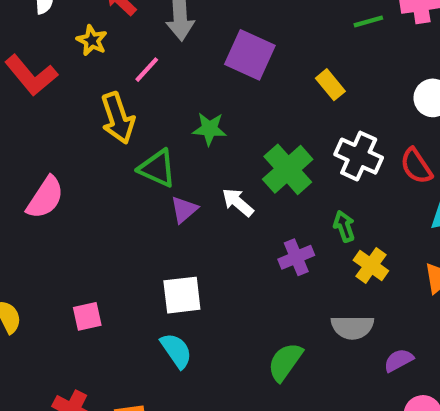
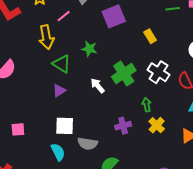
purple square: (250, 55) -> (114, 16), turned 35
purple triangle: (184, 210) -> (59, 91), moved
purple cross: (296, 257) -> (123, 126), moved
gray semicircle: (352, 327) -> (88, 144), moved

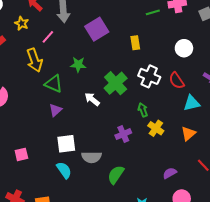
yellow rectangle: (150, 36) -> (135, 43), turned 32

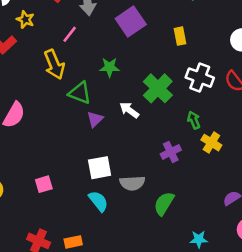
yellow star: (22, 23) -> (25, 19), moved
purple triangle: (55, 110) -> (95, 119), moved

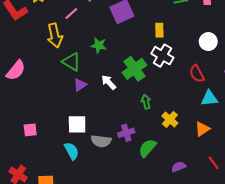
white cross: (200, 78) -> (162, 56), moved
green arrow: (194, 120) -> (146, 102), moved
purple cross: (171, 152) -> (126, 133), moved
green semicircle: (164, 204) -> (147, 148), moved

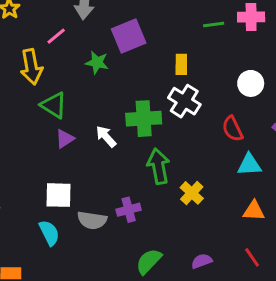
green star: (99, 45) -> (97, 63), moved
green cross: (134, 69) -> (144, 119), turned 30
green arrow: (146, 102) -> (158, 166), size x1.6
orange triangle: (202, 129) -> (254, 211), moved, turned 35
green semicircle: (147, 148) -> (149, 261), moved

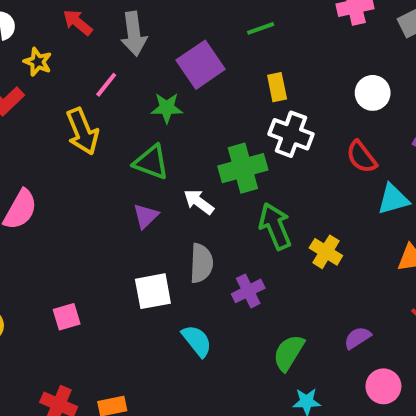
green line: (214, 24) -> (261, 28), moved
green triangle: (54, 105) -> (151, 162), moved
gray semicircle: (92, 220) -> (201, 263), moved, turned -84
cyan semicircle: (49, 233) -> (197, 341), moved

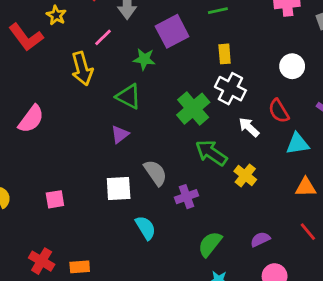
green cross: (243, 168) -> (193, 109), turned -32
white arrow: (199, 202) -> (249, 127), moved
green arrow: (275, 226) -> (211, 153), turned -40
gray semicircle: (201, 263) -> (155, 173), turned -44

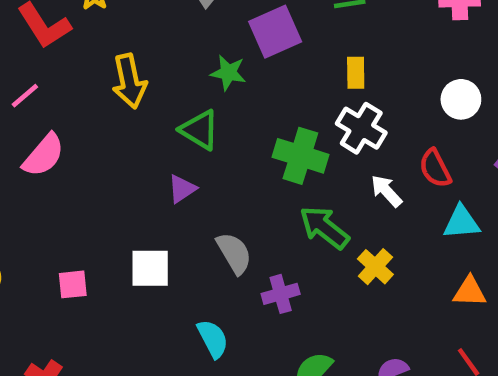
pink line: (103, 37) -> (25, 96), moved
green cross: (193, 109) -> (300, 156), turned -36
white square: (119, 188) -> (150, 268), moved

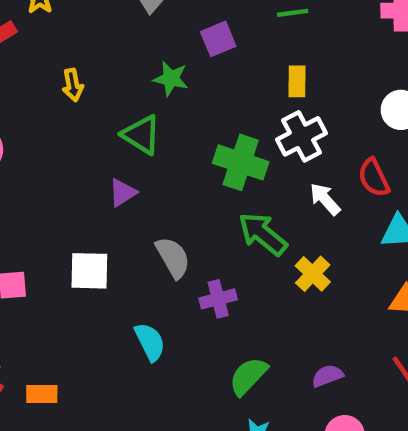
purple square: (275, 32) -> (218, 39), size x0.7
yellow arrow: (129, 81) -> (73, 85), size x0.6
white cross: (361, 128) -> (302, 136), turned 30

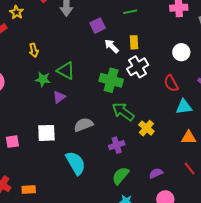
green star: (171, 79) -> (43, 79), moved
white arrow: (325, 199) -> (112, 46), moved
gray semicircle: (173, 257) -> (83, 125), turned -78
purple cross: (218, 299) -> (117, 145), moved
cyan semicircle: (150, 342) -> (76, 163), size x1.4

